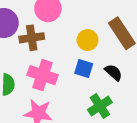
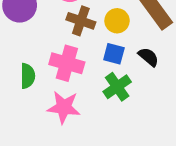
brown cross: (32, 38) -> (81, 21), moved, turned 30
green cross: (100, 106) -> (117, 87), moved

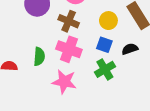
brown cross: (81, 21) -> (69, 21), moved
black semicircle: (148, 57) -> (130, 49), turned -63

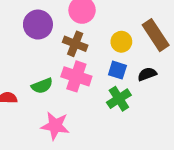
green semicircle: (39, 57) -> (42, 86), turned 66
pink star: (64, 82) -> (55, 126), moved

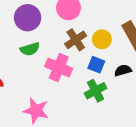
brown cross: (75, 44) -> (76, 40), moved, turned 30
green semicircle: (42, 86) -> (30, 49), moved

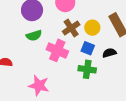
green cross: (96, 91) -> (87, 69), turned 36

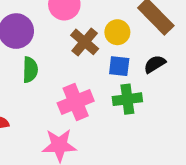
green semicircle: (34, 36) -> (30, 70), turned -56
pink cross: (57, 50) -> (76, 102), moved, turned -30

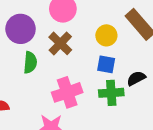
brown cross: (85, 42) -> (60, 43), moved
black semicircle: (155, 64) -> (136, 78), moved

